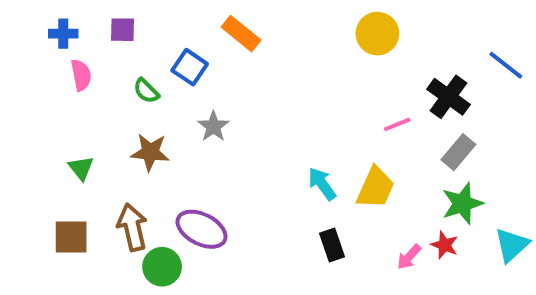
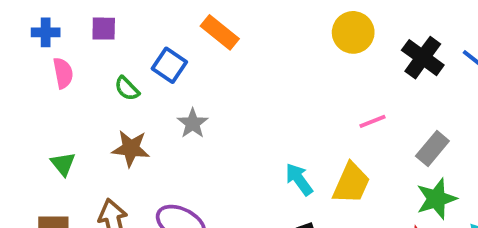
black cross: (449, 97) -> (423, 58), moved

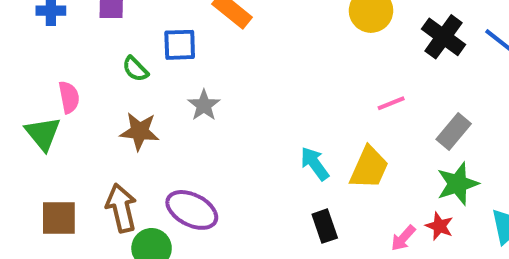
blue square: (169, 65) -> (180, 45), turned -36
pink semicircle: (63, 73) -> (69, 97), moved
green triangle: (63, 164) -> (43, 133), moved, size x1.4

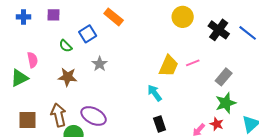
blue square: (180, 45) -> (88, 34), turned -30
green triangle: (43, 133) -> (19, 78), turned 42
yellow trapezoid: (369, 168) -> (169, 66), moved

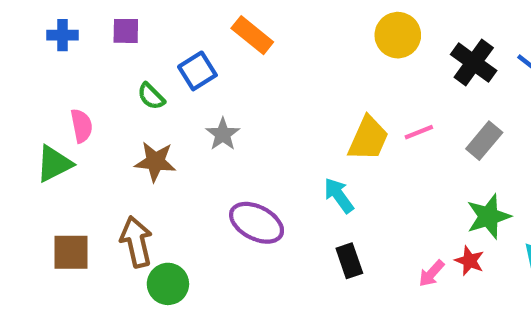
gray rectangle: (224, 77) -> (484, 141), moved
purple ellipse: (94, 116) -> (257, 223), moved

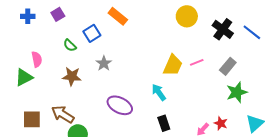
purple square: (126, 31) -> (58, 14), turned -32
green star: (488, 216) -> (237, 92), moved
brown arrow: (136, 242) -> (63, 114), turned -45

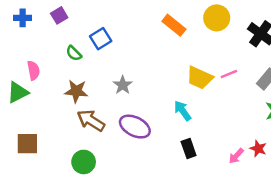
orange rectangle: (118, 16) -> (174, 25), moved
gray star: (104, 63) -> (123, 85), moved
yellow trapezoid: (173, 65) -> (200, 78), turned 90
brown arrow: (63, 114) -> (91, 120), moved

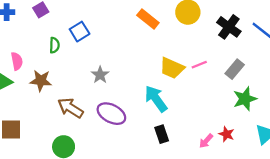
green semicircle: (74, 53) -> (54, 45), turned -133
brown star: (76, 91) -> (41, 81), moved
cyan arrow: (182, 111) -> (156, 99), size x1.4

